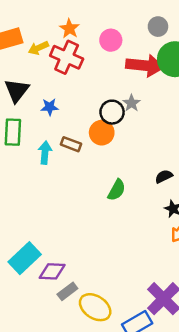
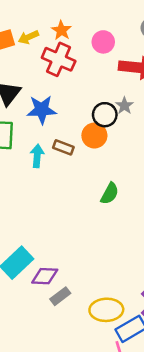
yellow arrow: (38, 48) -> (28, 37), moved
blue star: (50, 107) -> (42, 110), size x1.6
yellow ellipse: (95, 307) -> (106, 310), moved, turned -36

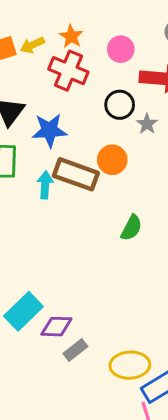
black circle: (105, 115) -> (120, 105), moved
brown rectangle: (63, 147) -> (76, 174), size x1.8

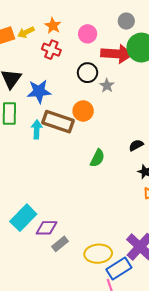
red cross: (68, 71) -> (51, 50), size x0.7

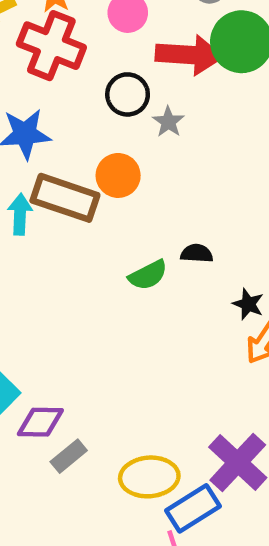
red cross: (51, 50) -> (51, 46), size x1.6
black semicircle: (136, 145) -> (197, 253), moved, turned 32
green semicircle: (97, 158) -> (148, 275), turned 36

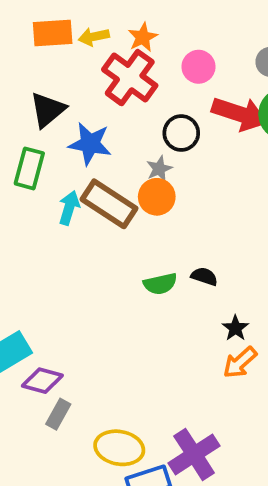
gray star: (168, 122) -> (159, 169), moved
gray rectangle: (69, 456) -> (58, 414), turned -36

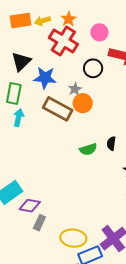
gray star: (159, 169) -> (75, 89), moved
cyan arrow: (69, 208) -> (19, 118), moved
black semicircle: (204, 276) -> (111, 143), turned -96

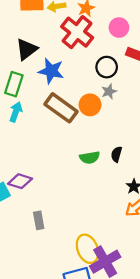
gray star: (75, 89) -> (109, 91), moved
purple diamond: (30, 206) -> (20, 181), moved
gray rectangle: (39, 223) -> (39, 220), moved, turned -42
yellow ellipse: (73, 238) -> (87, 249), moved, turned 55

